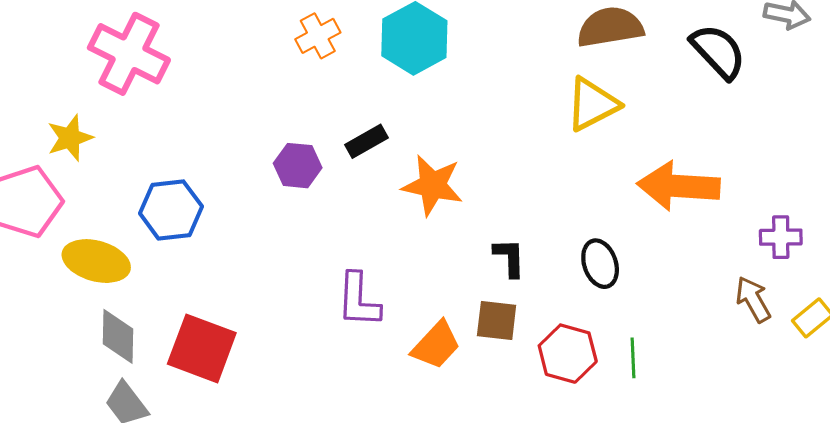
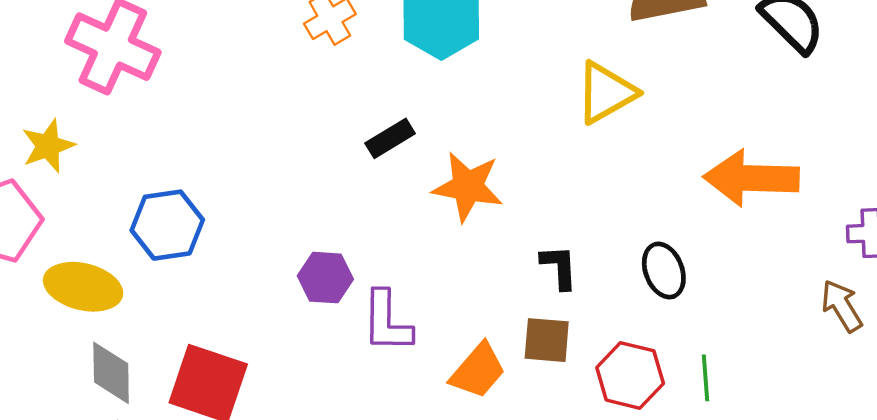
yellow triangle: (592, 104) -> (606, 93), moved
purple hexagon: (298, 166) -> (325, 278), moved

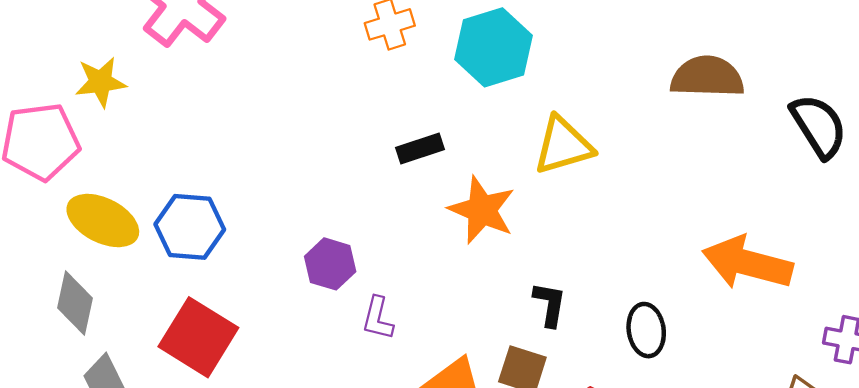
yellow triangle: (606, 93) -> (563, 145), moved
blue hexagon: (167, 225) -> (190, 227), moved
purple L-shape: (387, 322) -> (378, 318), size x0.7
gray diamond: (111, 373) -> (75, 303), moved

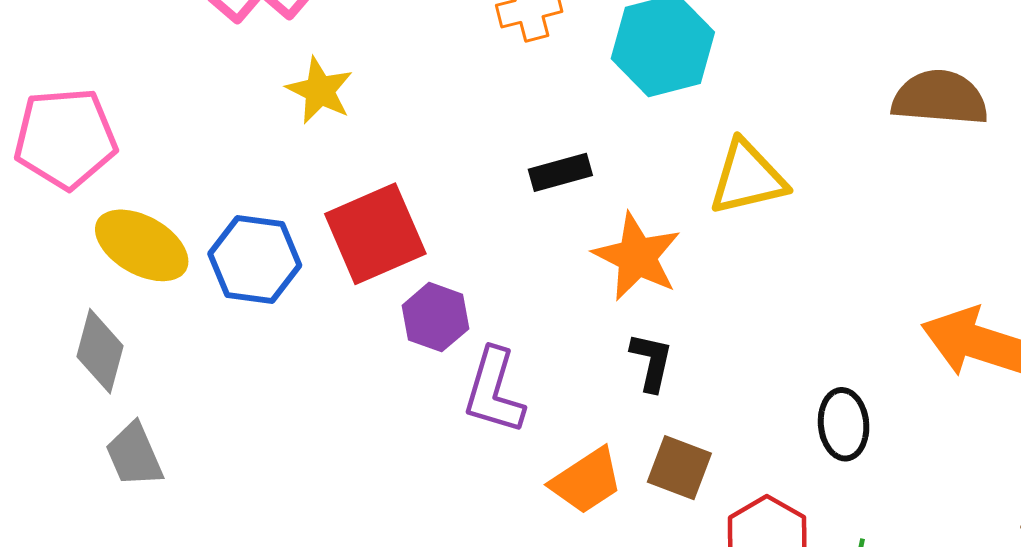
yellow star: (101, 82) -> (320, 90), moved, turned 30
black L-shape: (550, 304) -> (651, 362), moved
purple L-shape: (378, 318) -> (494, 391), size x1.5
red square: (198, 337) -> (375, 234), moved, turned 32

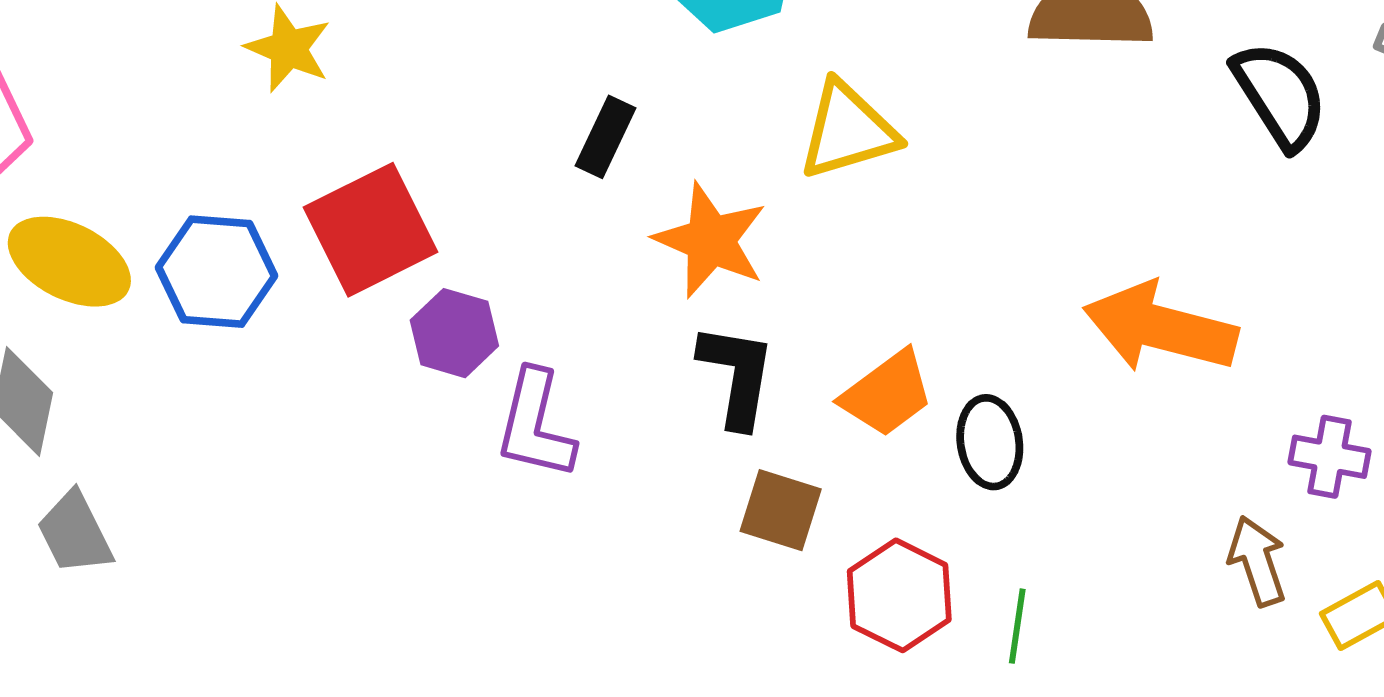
black rectangle: (560, 172) -> (605, 137), turned -46
black L-shape: (651, 362) -> (737, 375), size x1.4
orange trapezoid: (586, 481) -> (887, 393), moved

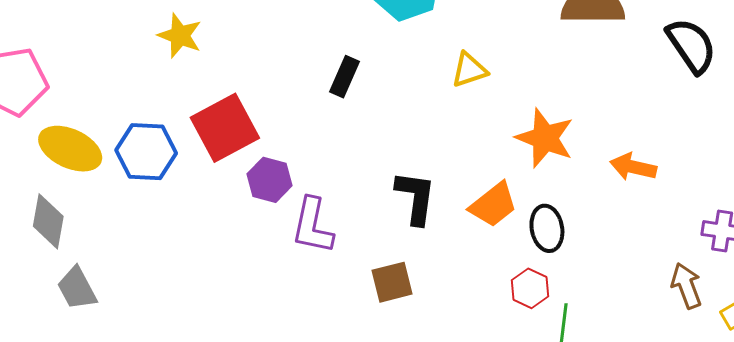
yellow triangle: (848, 131) -> (469, 70), size x0.7
orange star: (711, 240) -> (545, 138), moved
orange arrow: (1160, 328) -> (633, 167), size x0.6
brown square: (781, 510) -> (392, 282), moved, turned -30
red hexagon: (899, 595) -> (530, 288), moved, size x0.7

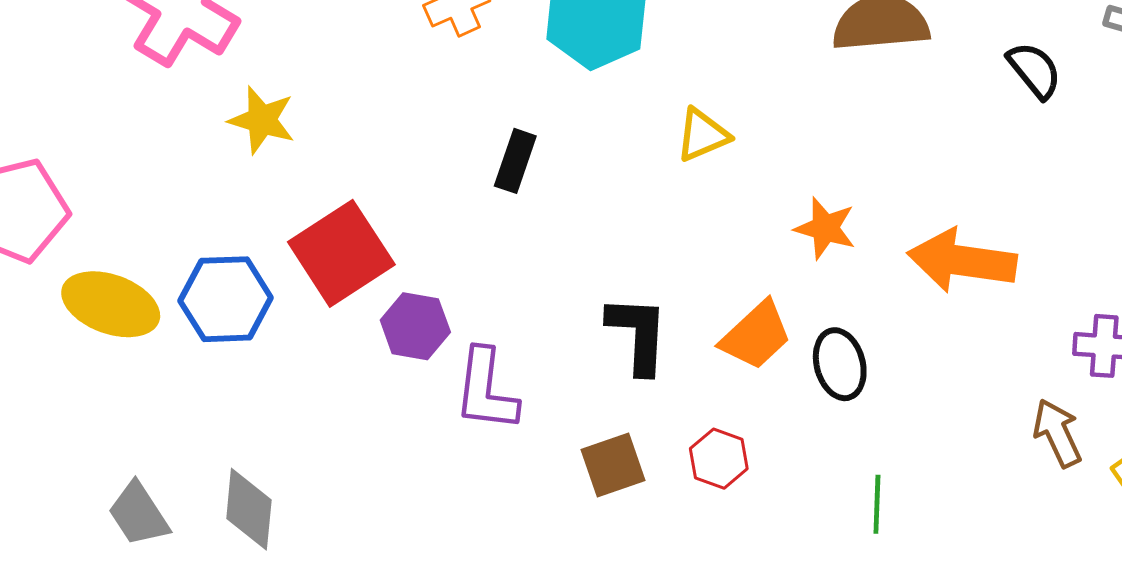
black semicircle: (691, 46) -> (1034, 70), size x0.7
orange star: (545, 138) -> (825, 228), size x0.7
orange arrow: (633, 167) -> (962, 261), size x1.5
gray diamond: (48, 221) -> (249, 509), moved
red hexagon: (530, 288) -> (719, 459), moved

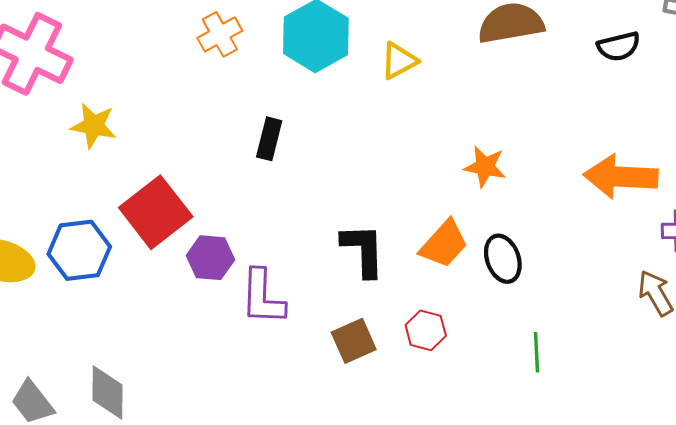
black semicircle: (1034, 70) -> (619, 46), turned 120
yellow triangle: (703, 135) -> (399, 61), moved
orange arrow: (962, 261) -> (621, 177), moved

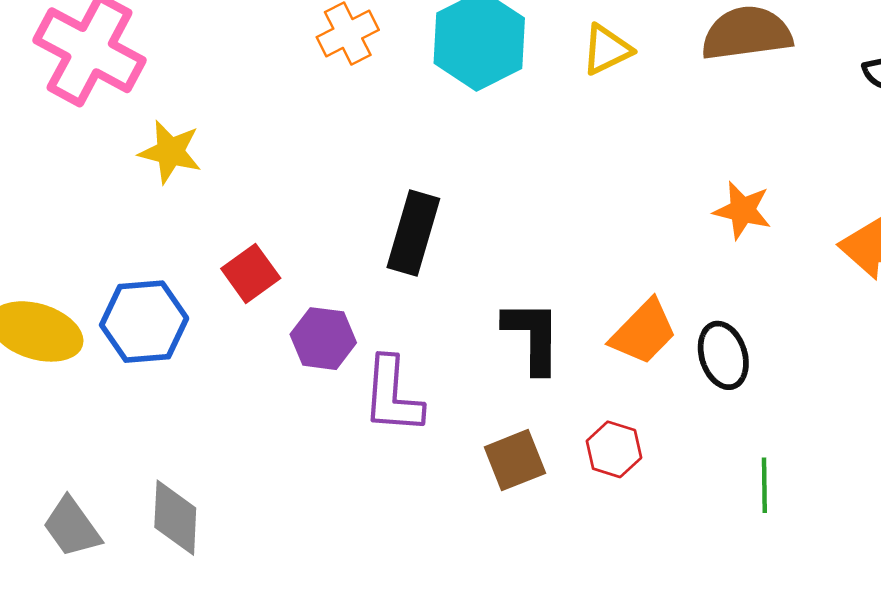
yellow triangle: (399, 61) -> (607, 50), moved
black rectangle: (269, 139) -> (413, 233), moved, size x1.4
orange star: (485, 167) -> (742, 210), moved
red square: (156, 212) -> (251, 273), size x0.6

